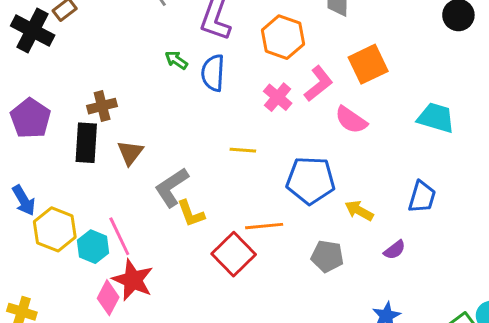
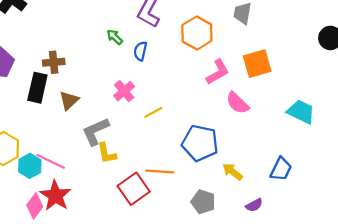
blue semicircle: (213, 73) -> (140, 51), size x0.7
pink cross: (278, 97) -> (124, 91), moved
yellow line: (243, 150) -> (153, 112), turned -42
pink line: (119, 236) -> (51, 161), turned -48

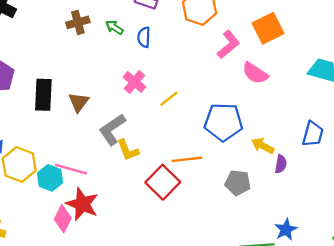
brown cross: (54, 62) -> (78, 22), moved
purple semicircle: (254, 205) -> (281, 164), moved, turned -42

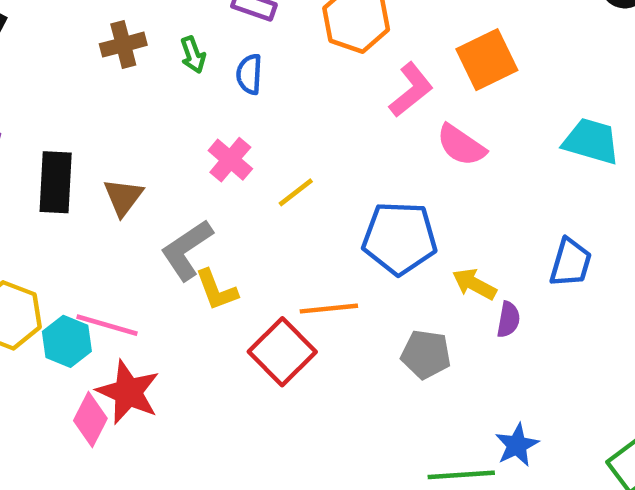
green arrow: (114, 27) -> (193, 55), turned -144

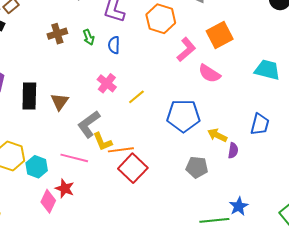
orange line: (329, 309) -> (121, 150), moved
pink line: (107, 325) -> (74, 158), moved
red star: (128, 392) -> (65, 188), size x0.7

